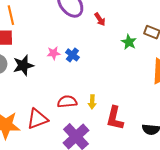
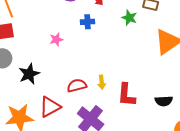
blue cross: (72, 55) -> (87, 22), moved, turned -32
black star: (23, 65) -> (29, 74), moved

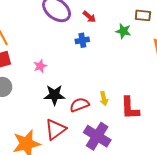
pink star: (56, 39) -> (40, 66), moved
black star: (29, 74) -> (54, 95), moved, turned 30

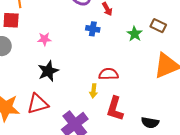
black star: (54, 95) -> (48, 71), turned 30
red semicircle: (79, 105) -> (109, 74), moved

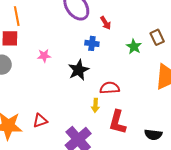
brown rectangle: (158, 26) -> (157, 37), turned 42
black star: (48, 71) -> (79, 70), moved
red triangle: (38, 104) -> (40, 121), size x0.7

